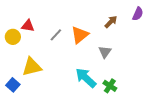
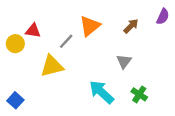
orange triangle: (80, 35) -> (90, 26), moved
yellow triangle: (32, 67) -> (52, 66), moved
green cross: (110, 86) -> (139, 94), moved

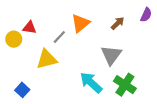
gray triangle: (124, 61) -> (111, 55), size x1.5
green cross: (139, 94) -> (125, 85), size x1.5
blue square: (15, 100) -> (22, 90), moved

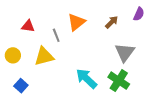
gray line: (59, 37) -> (56, 35), turned -64
yellow circle: (14, 39) -> (13, 55), moved
gray triangle: (111, 55) -> (125, 52), moved

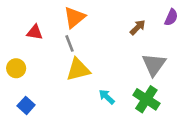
orange triangle: (76, 22) -> (74, 17), moved
yellow triangle: (44, 56) -> (78, 69), moved
cyan arrow: (86, 79) -> (107, 97), size x0.6

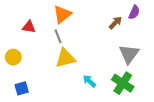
purple semicircle: (171, 17) -> (134, 12), moved
blue square: (26, 105) -> (22, 88), turned 32

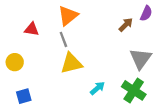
cyan arrow: (89, 81) -> (97, 88), turned 96

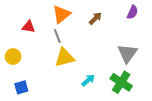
brown arrow: (126, 25) -> (95, 18), moved

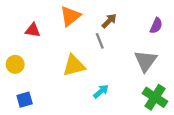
purple semicircle: (132, 12) -> (156, 26), moved
gray line: (57, 36) -> (100, 41), moved
green cross: (121, 82) -> (155, 97), moved

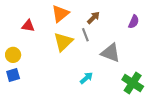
gray triangle: (146, 61) -> (111, 53), moved, turned -45
yellow triangle: (74, 66) -> (63, 42), moved, turned -30
blue square: (25, 100) -> (13, 75), moved

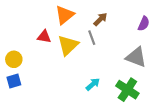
red triangle: (28, 26) -> (44, 37), moved
gray triangle: (111, 53) -> (136, 57), moved
green cross: (133, 83) -> (127, 90), moved

